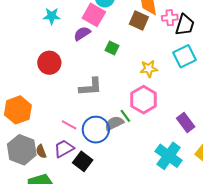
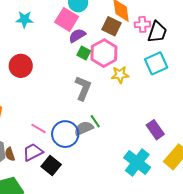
purple semicircle: (82, 34) -> (77, 36), moved
gray L-shape: (91, 87) -> (83, 88), moved, turned -65
pink hexagon: (144, 100) -> (104, 53), moved

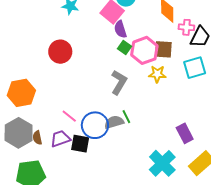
brown square: (111, 26) -> (163, 49), moved, turned -30
purple semicircle: (77, 36) -> (120, 29), turned -84
black square: (51, 165) -> (80, 144), moved, turned -36

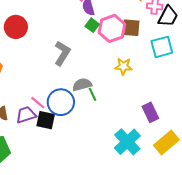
red circle: (60, 52) -> (16, 27), moved
yellow star: (157, 74) -> (123, 66), moved
gray L-shape: (119, 82) -> (62, 53), moved
pink line: (69, 116) -> (38, 103), moved
gray semicircle: (114, 122) -> (82, 85), moved

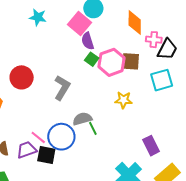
red circle: (16, 27) -> (22, 77), moved

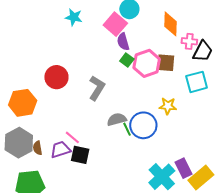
yellow star: (123, 100) -> (168, 106), moved
blue circle: (61, 137) -> (143, 125), moved
purple rectangle: (151, 146) -> (183, 168), moved

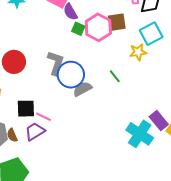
yellow star: (168, 106) -> (138, 52), moved
blue circle: (143, 125) -> (71, 75), moved
green line: (127, 129) -> (115, 76), moved
black square: (80, 155) -> (26, 109), moved

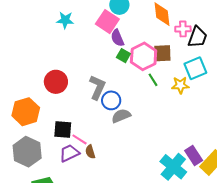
blue circle: (71, 75) -> (111, 100), size x0.7
green line: (115, 76) -> (153, 80), moved
brown semicircle: (12, 135) -> (90, 152), moved

